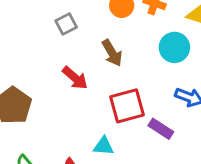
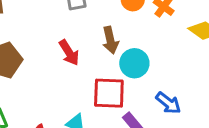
cyan circle: (174, 47) -> (134, 63), moved

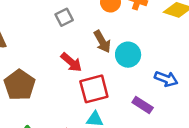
red square: (109, 93) -> (94, 89), moved

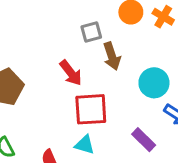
gray square: (64, 17) -> (91, 32), moved
cyan circle: (128, 55) -> (154, 83), moved

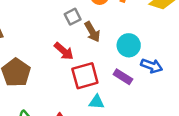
purple rectangle: (144, 140) -> (123, 77), moved
cyan triangle: (85, 145) -> (97, 102), moved

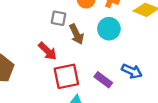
gray square: (73, 17) -> (59, 18), turned 35
cyan circle: (129, 45) -> (109, 29), moved

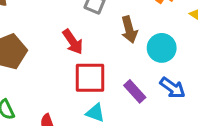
cyan circle: (109, 29) -> (162, 48), moved
brown arrow: (77, 34) -> (129, 30), moved

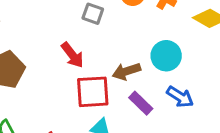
brown arrow: (129, 30) -> (126, 71), moved, turned 90

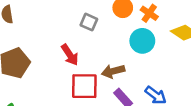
cyan circle: (166, 56) -> (142, 41), moved

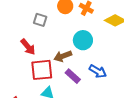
cyan circle: (142, 41) -> (83, 40), moved

